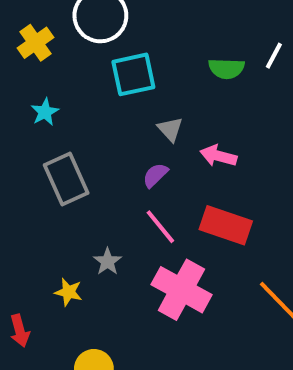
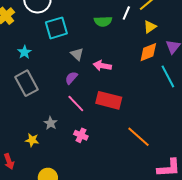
cyan star: (45, 112) -> (24, 52), moved
pink cross: (182, 290) -> (81, 135), moved, size x0.5

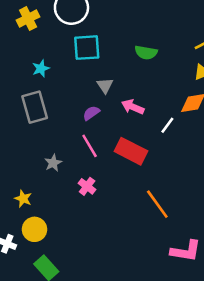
white line: (126, 13) -> (167, 125), moved
yellow star: (32, 140) -> (23, 199), moved

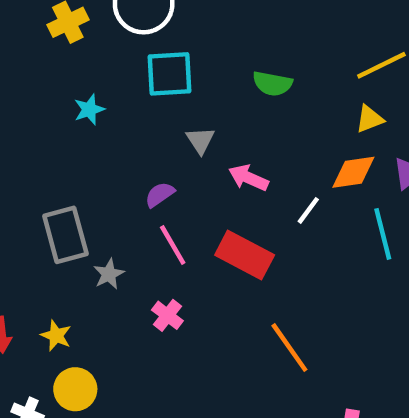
gray rectangle: (35, 107) -> (65, 235), moved
purple semicircle: (91, 113) -> (160, 195), moved

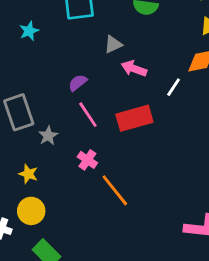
gray triangle: (200, 140) -> (113, 44), moved, turned 42
red rectangle: (245, 255) -> (134, 118), turned -40
yellow star: (56, 336) -> (28, 174), moved
orange line: (289, 348) -> (115, 190), moved

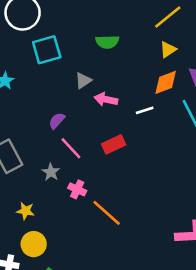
white line: (174, 87) -> (145, 110), turned 48
red rectangle: (134, 118) -> (114, 144), size x0.7
gray star: (48, 136) -> (51, 172), moved

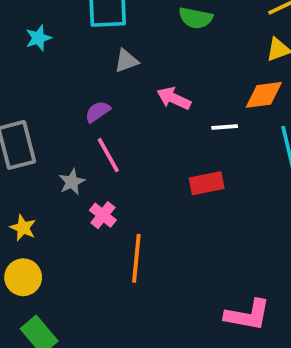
gray triangle: (83, 81) -> (126, 61), moved
red rectangle: (114, 144) -> (207, 183), moved
orange line: (107, 213) -> (136, 258), turned 40

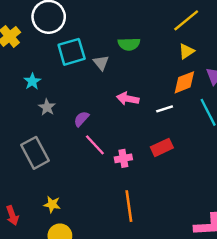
gray triangle: (126, 61) -> (101, 63), moved, turned -35
gray star: (72, 182) -> (47, 107), moved
pink cross: (103, 215) -> (123, 158), moved, turned -35

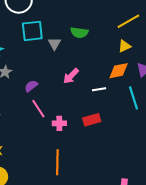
pink arrow: (128, 99) -> (71, 76), turned -66

